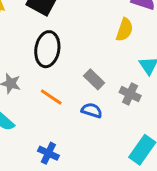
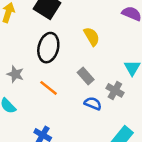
yellow semicircle: (125, 30) -> (92, 37), moved, turned -54
blue semicircle: (92, 110) -> (93, 103), moved

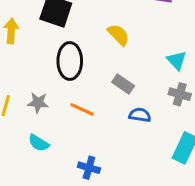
gray cross: (115, 90) -> (180, 94), moved

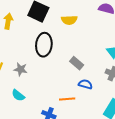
yellow semicircle: (118, 35) -> (69, 20), moved, turned 126
orange line: (82, 109) -> (67, 99), moved, turned -35

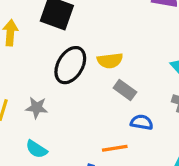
yellow semicircle: (69, 20) -> (110, 61), moved
black ellipse: (44, 45) -> (70, 65), turned 30

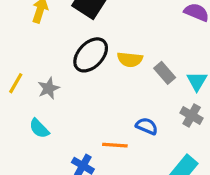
gray rectangle: (125, 90) -> (165, 73), moved
gray star: (37, 108) -> (49, 88), turned 30

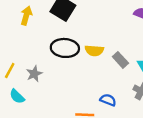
black ellipse: (91, 55) -> (65, 48), turned 52
cyan semicircle: (39, 128) -> (17, 96), moved

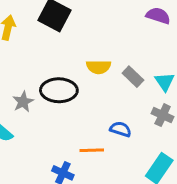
black ellipse: (65, 48) -> (59, 90), moved

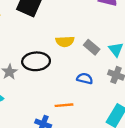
blue semicircle: (121, 129) -> (85, 79), moved

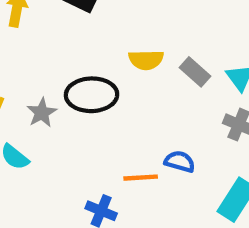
blue semicircle: (85, 79) -> (180, 162), moved

